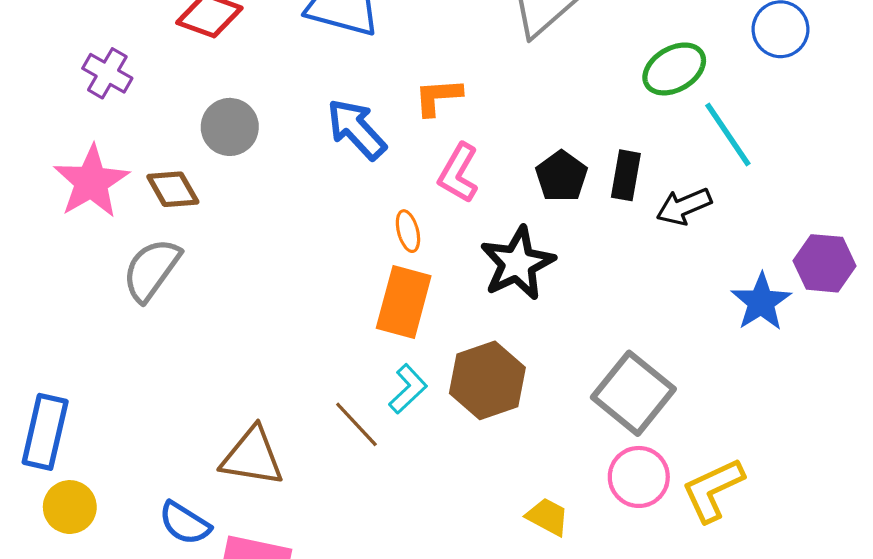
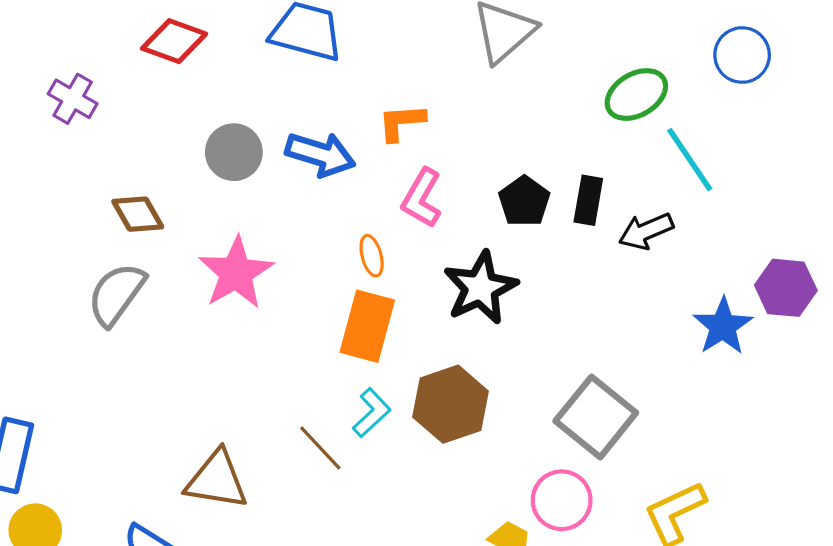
gray circle: (230, 127) -> (234, 152), moved
blue arrow: (356, 129) -> (320, 154), turned 150
pink star: (91, 182) -> (236, 273), moved
pink circle: (639, 477) -> (562, 500), moved

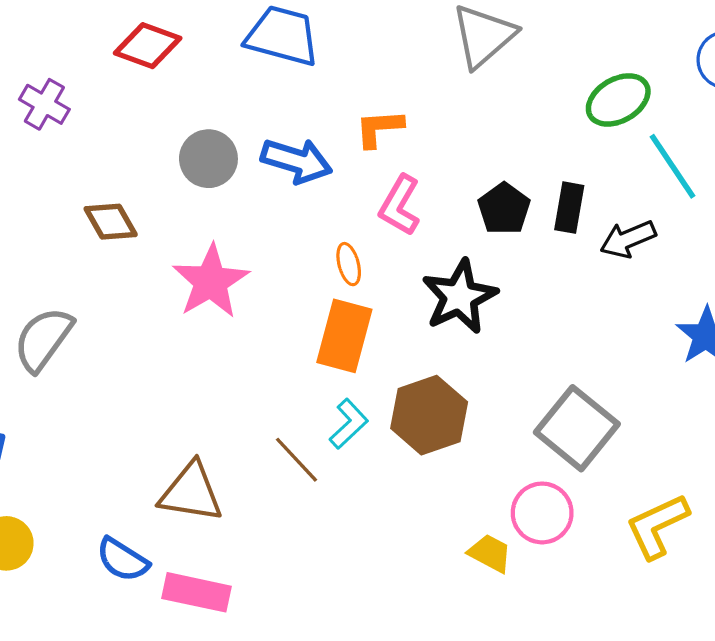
gray semicircle: (116, 294) -> (43, 339), moved

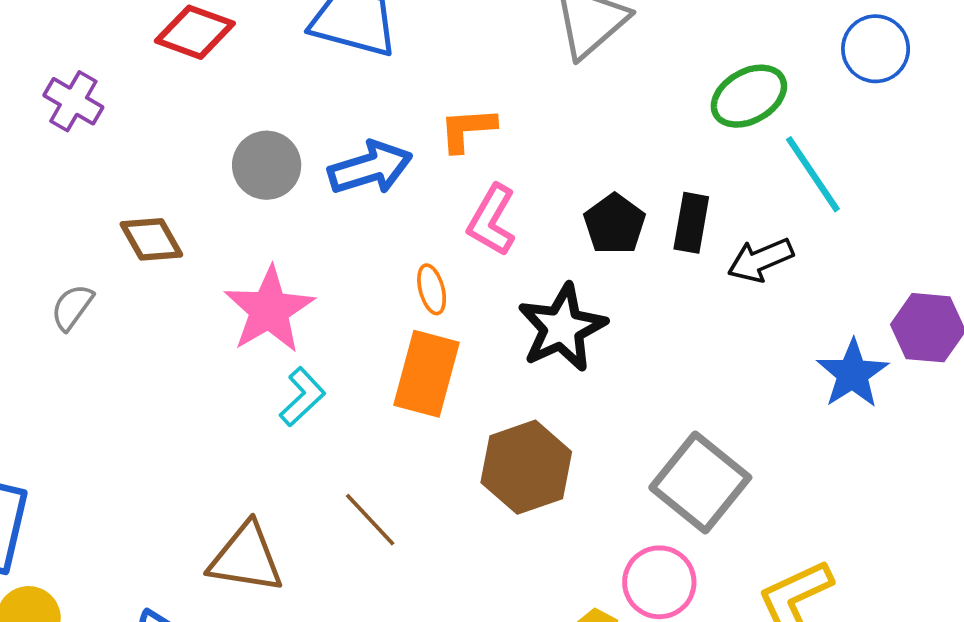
blue arrow: (296, 161) -> (370, 168), turned -34
gray semicircle: (43, 339) -> (72, 307), moved, size x0.6
cyan L-shape: (349, 424) -> (302, 397), moved

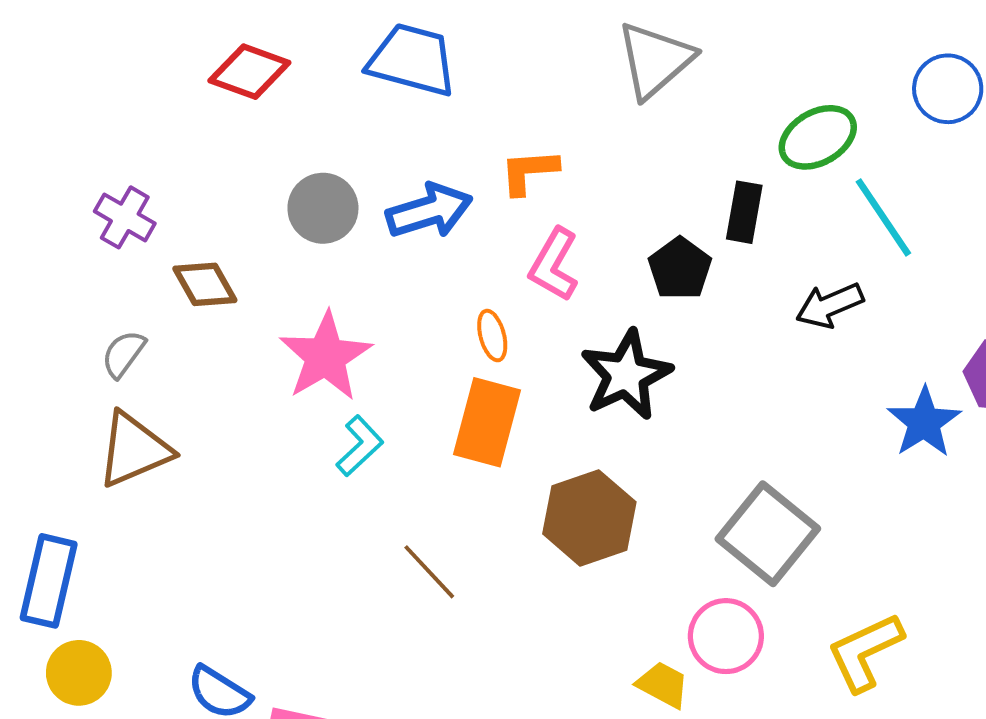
purple cross: (73, 101) -> (125, 217), moved
black rectangle: (691, 223) -> (744, 212), moved
brown triangle: (246, 558) -> (134, 450), moved, turned -32

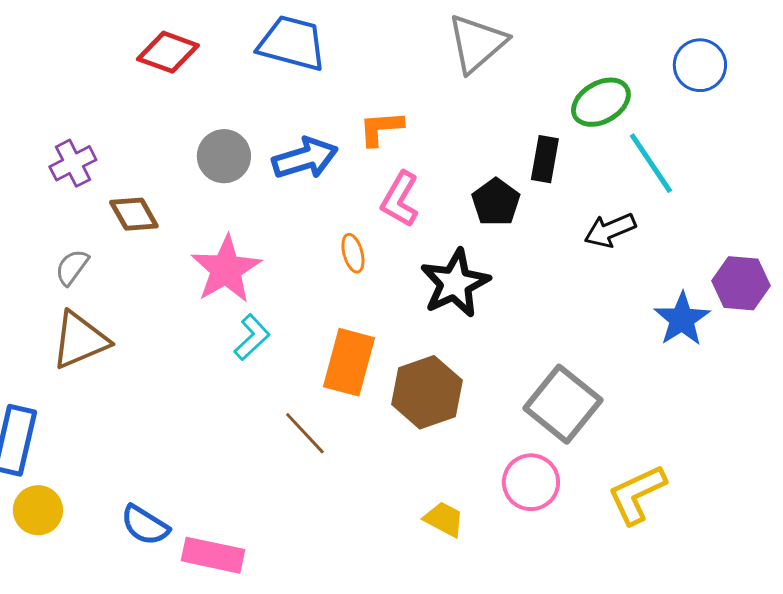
purple cross: (125, 217) -> (73, 163), turned 33
orange rectangle: (487, 422) -> (349, 362), moved
yellow trapezoid: (663, 685) -> (444, 519), moved

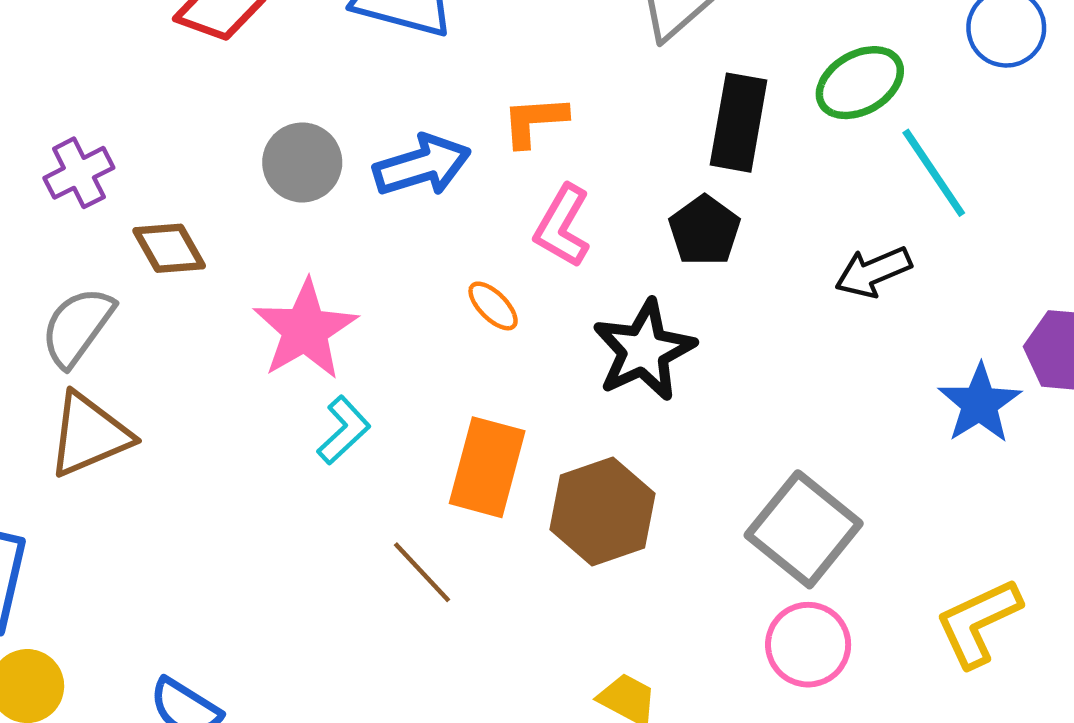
black rectangle: (545, 159) -> (739, 123), moved, size x1.4
orange ellipse: (353, 253) -> (493, 306), turned -30
gray semicircle: (72, 267) -> (77, 327), size x1.5
pink circle: (531, 482) -> (808, 645), moved
yellow L-shape: (637, 494) -> (978, 622), moved

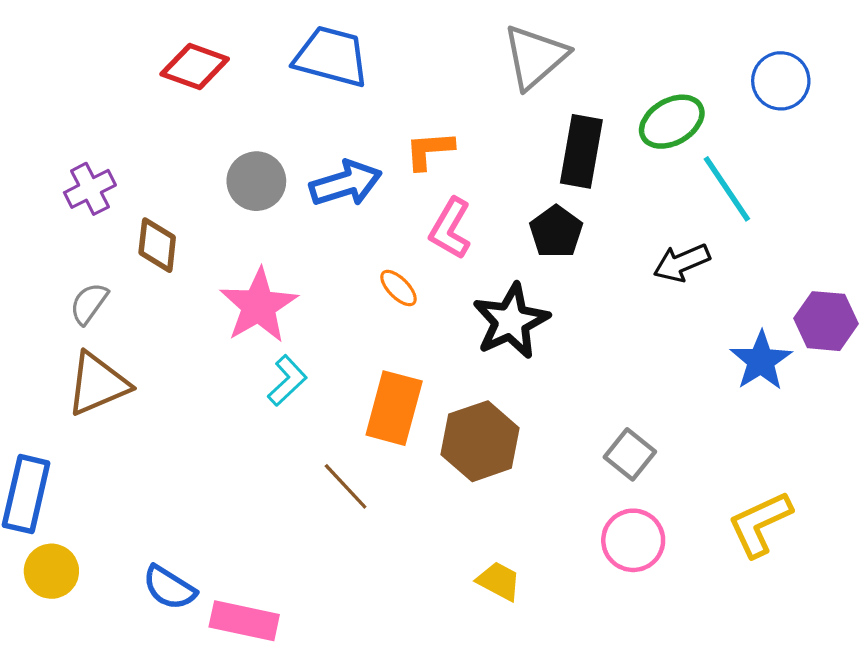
brown diamond: (169, 248) -> (157, 245), turned 36
gray semicircle: (77, 327) -> (89, 303), size x0.7
gray square: (804, 529) -> (630, 454), size x0.6

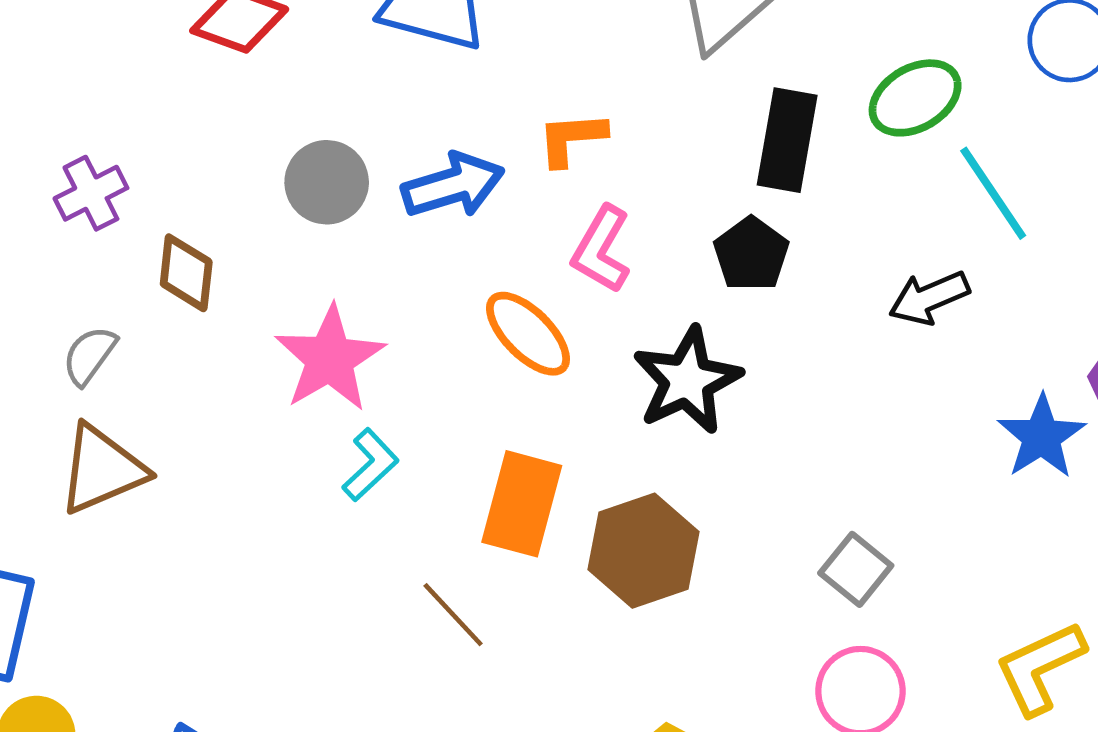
orange ellipse: (398, 288) -> (528, 334), size x1.6

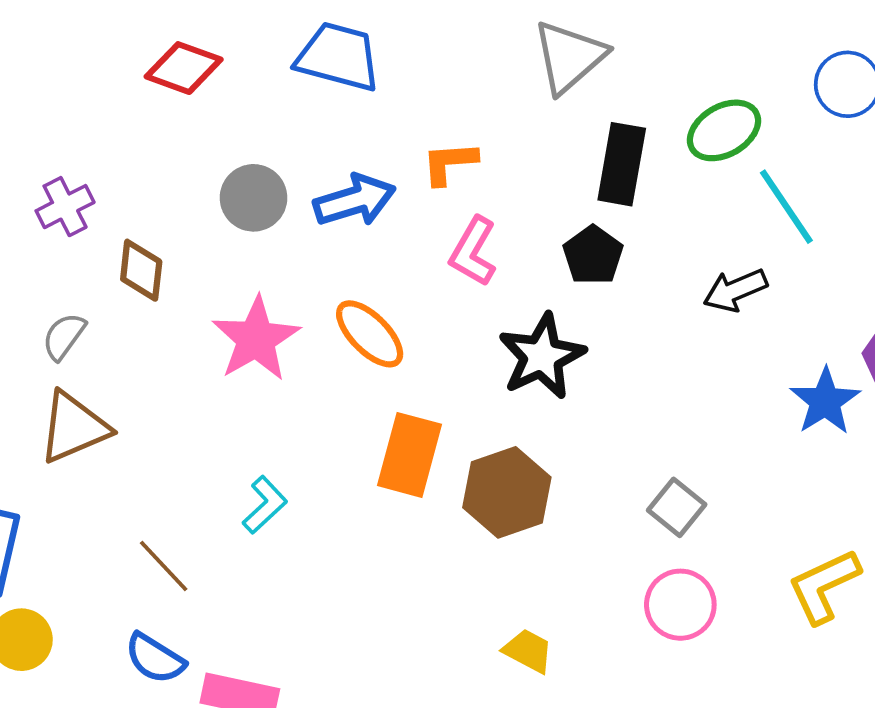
orange ellipse: (528, 334) -> (370, 334), moved
cyan L-shape: (370, 465) -> (265, 505), moved
brown line: (453, 615) -> (164, 566), moved

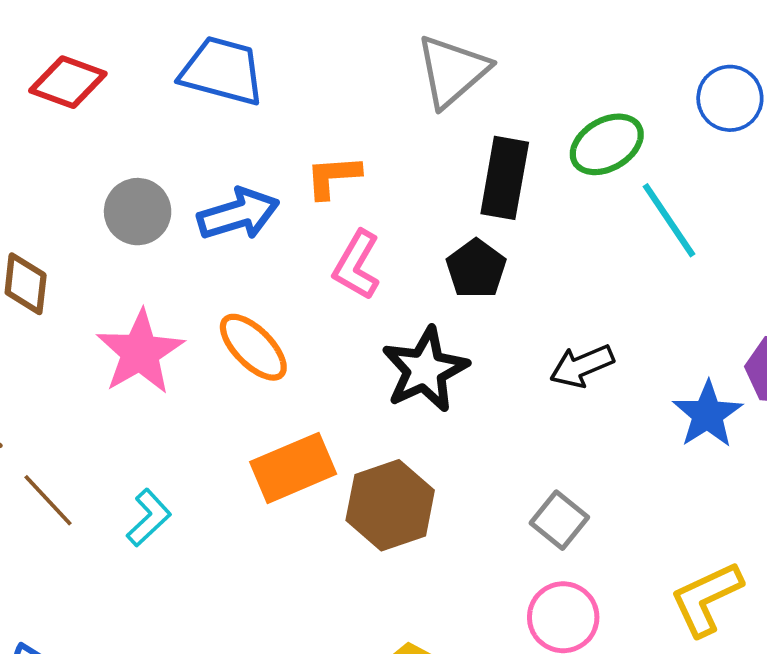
black arrow: (735, 290) -> (582, 366), moved
orange rectangle: (410, 455) -> (293, 468), turned 52
brown line: (164, 566) -> (48, 500), moved

